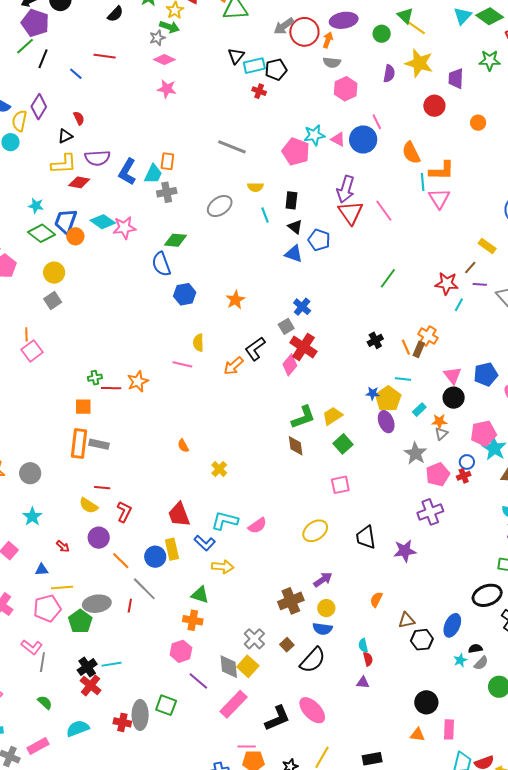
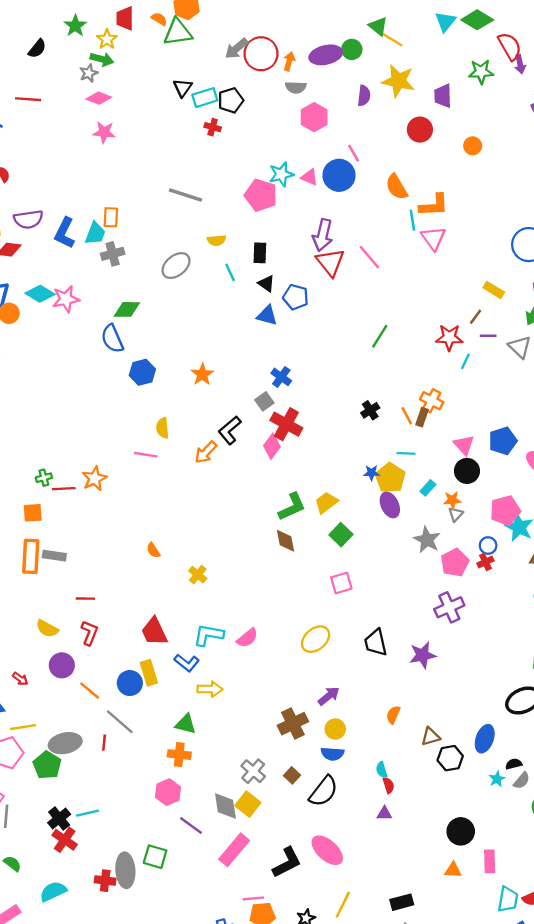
purple ellipse: (344, 20) -> (326, 55), moved
red line: (102, 488) -> (85, 599), moved

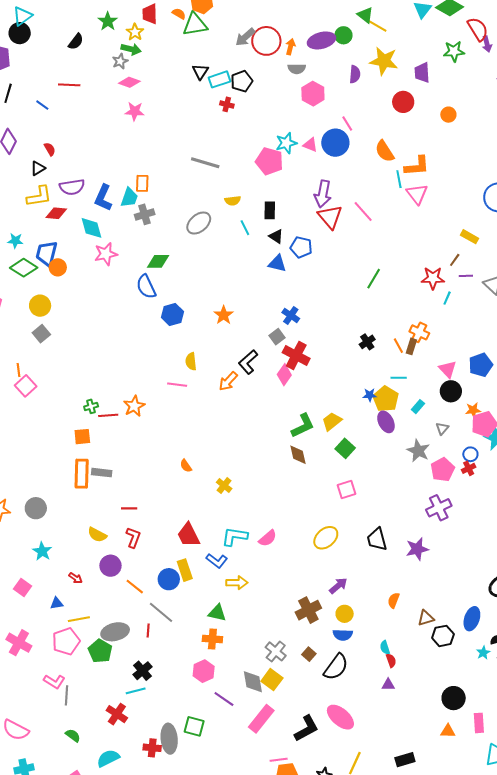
cyan diamond: (40, 294) -> (91, 228), moved, turned 45
orange star: (452, 500) -> (473, 410), moved
black cross: (59, 818) -> (142, 671), moved

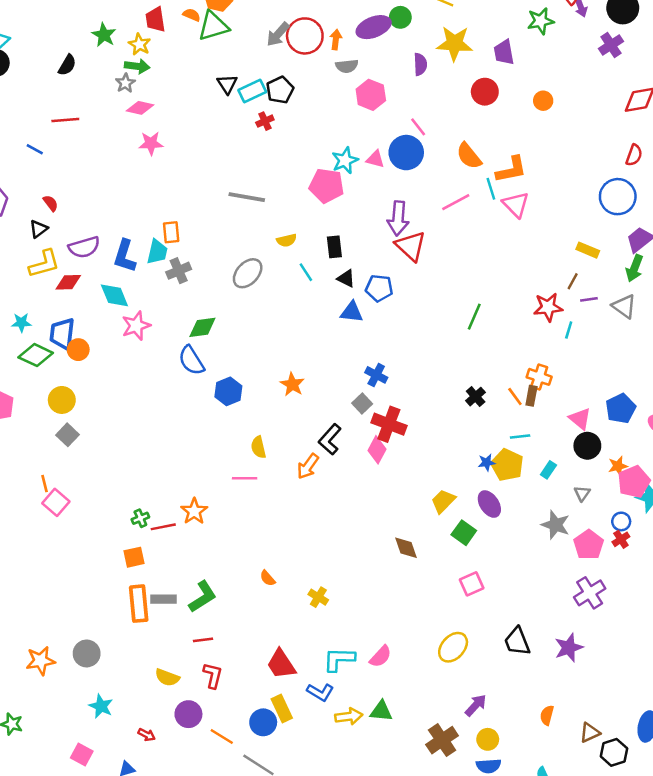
red cross: (227, 104) -> (265, 121), turned -32
pink line: (363, 212) -> (456, 202), moved, turned -70
purple ellipse: (386, 422) -> (489, 504), moved
green L-shape: (303, 426) -> (203, 597), moved
green triangle: (217, 613) -> (381, 711), moved

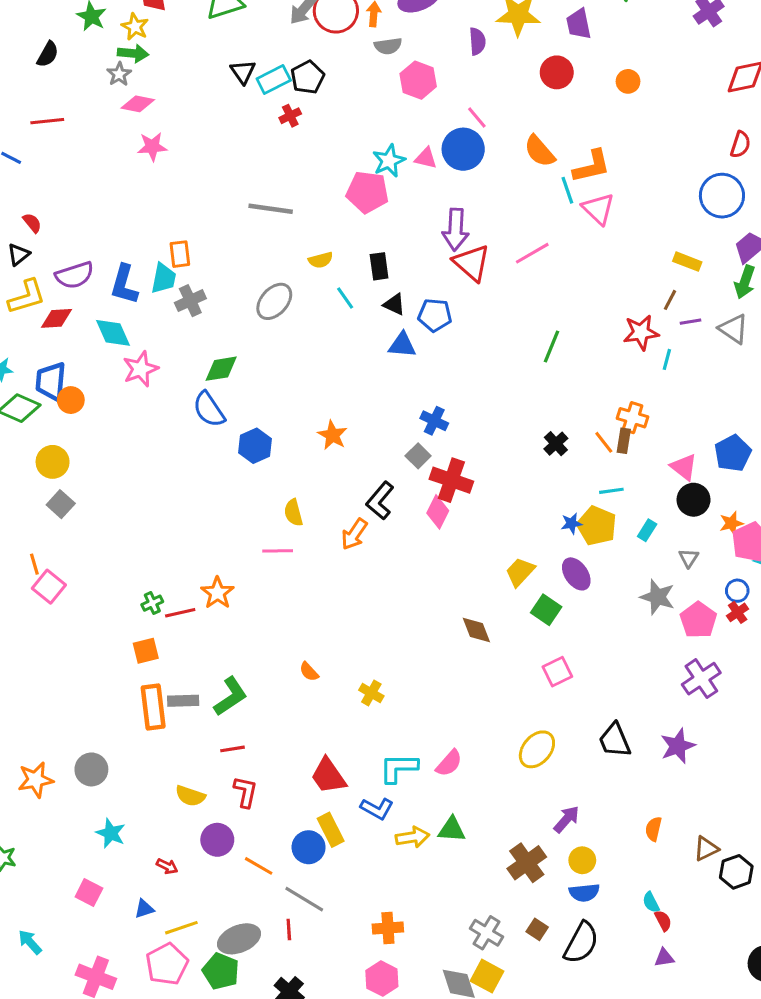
pink line: (456, 202) -> (532, 253), moved

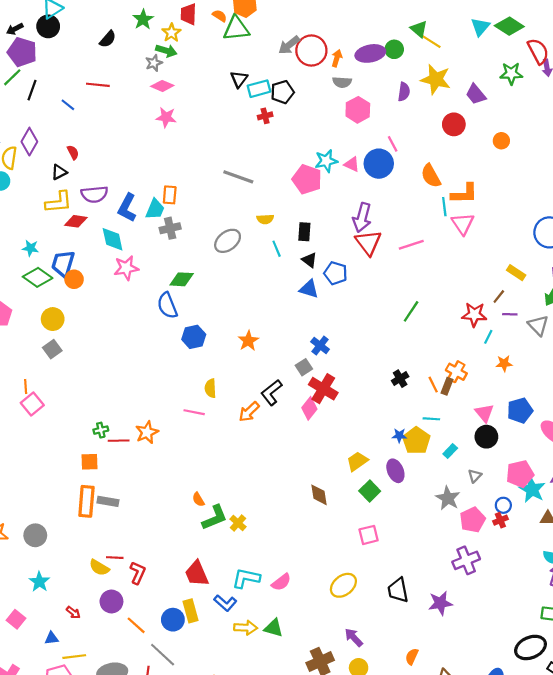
purple trapezoid: (579, 24) -> (476, 94), turned -40
orange star: (731, 523) -> (504, 363), moved
green L-shape: (231, 696) -> (215, 518), moved
red line: (233, 749) -> (115, 558), moved
purple arrow: (567, 819) -> (354, 637), turned -96

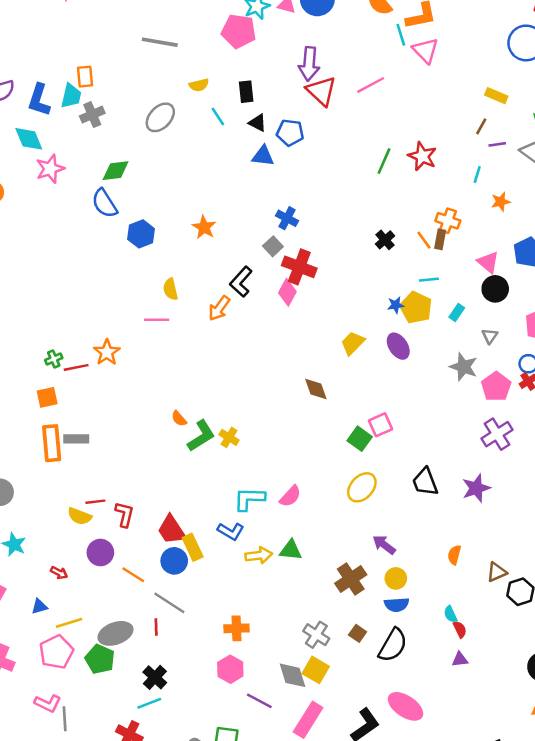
red star: (474, 315) -> (422, 156), moved, turned 30
green square: (370, 491) -> (360, 439), moved
red trapezoid: (197, 574) -> (172, 530), moved

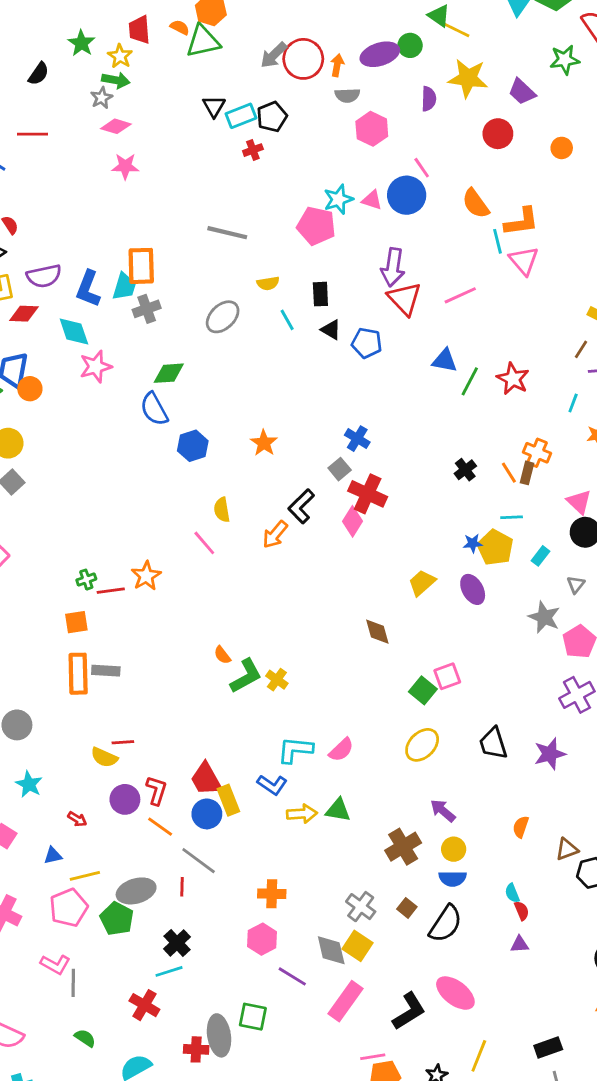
orange rectangle: (85, 77) -> (141, 266), size x1.5
blue triangle: (263, 156) -> (445, 361), moved
pink line: (157, 320) -> (204, 543), turned 45
red L-shape: (124, 514) -> (157, 790), moved

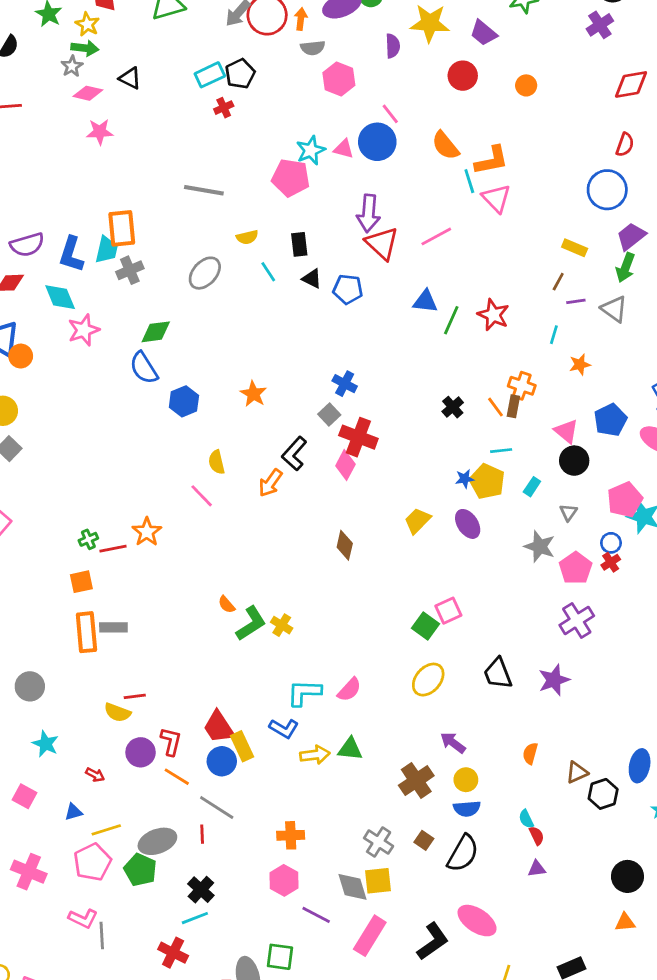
black triangle: (214, 106) -> (130, 78), moved, turned -30
brown diamond: (377, 632) -> (345, 545), moved, turned 32
yellow square: (357, 946) -> (378, 881), turned -36

